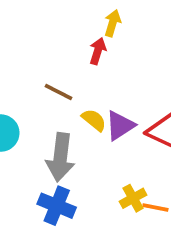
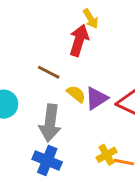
yellow arrow: (113, 23) -> (91, 19), turned 132
red arrow: (98, 51) -> (79, 40), size x1.5

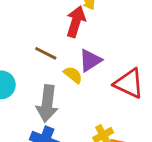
purple triangle: (96, 98) -> (90, 60), moved

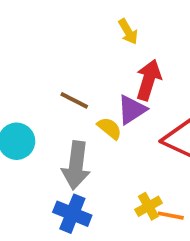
red arrow: (76, 22) -> (149, 80), moved

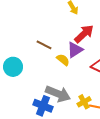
red arrow: (149, 80) -> (84, 34), turned 30
gray arrow: (76, 165) -> (58, 94), moved, turned -75

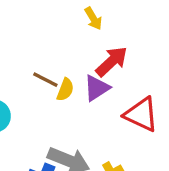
yellow semicircle: (63, 60) -> (65, 90), moved, turned 72

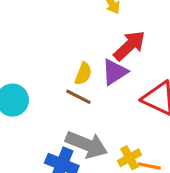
brown line: (45, 80) -> (78, 97), moved

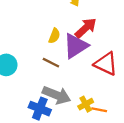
purple triangle: (115, 72) -> (76, 46), size x1.4
yellow semicircle: (83, 74) -> (54, 36), moved

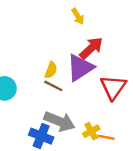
yellow semicircle: (54, 36) -> (51, 70), moved
red triangle: (106, 64) -> (113, 87), turned 40

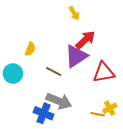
yellow semicircle: (51, 70) -> (30, 49), moved
red triangle: (113, 87) -> (104, 72), turned 45
yellow cross: (91, 131) -> (110, 108), moved

